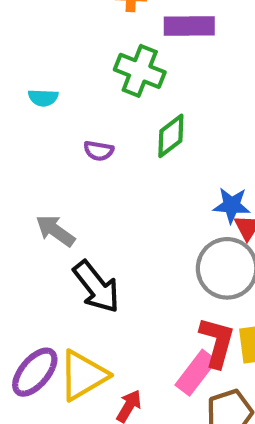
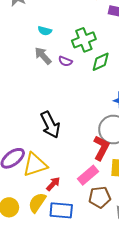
green cross: (140, 71) -> (84, 40), moved, turned 35
gray arrow: (55, 231) -> (43, 56), moved
red L-shape: (217, 342) -> (101, 148), moved

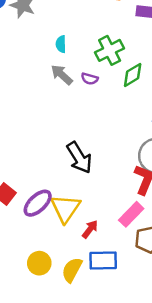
cyan semicircle: (45, 31) -> (61, 44), turned 80
yellow triangle: (35, 165) -> (65, 208), turned -32
yellow semicircle: (37, 203) -> (72, 270), moved

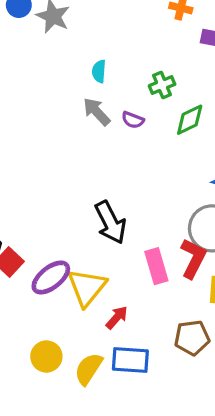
green cross: (110, 50) -> (162, 85), size x0.7
pink rectangle: (131, 214) -> (156, 266), moved, turned -65

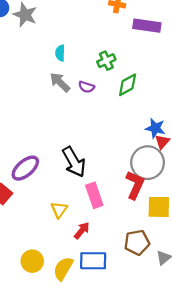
pink rectangle: (156, 266) -> (94, 195), moved
purple ellipse: (51, 277) -> (25, 168), moved
yellow triangle: (87, 287) -> (59, 210), size x0.6

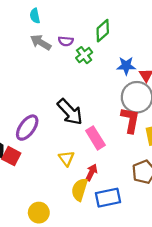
green cross: (106, 61) -> (84, 55), moved
blue star: (155, 128) -> (126, 66), moved
yellow circle: (32, 261) -> (39, 213), moved
yellow semicircle: (63, 269) -> (79, 189), moved

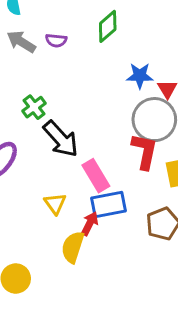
green cross: (84, 55) -> (34, 107), moved
blue rectangle: (108, 198) -> (109, 204), moved

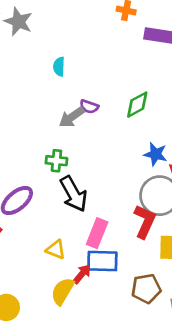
gray arrow: (21, 42) -> (72, 117), moved, turned -80
green cross: (34, 107) -> (56, 161), turned 30
pink rectangle: (96, 176) -> (97, 233), turned 40
yellow triangle: (55, 204) -> (56, 250), turned -45

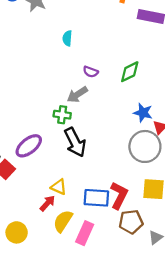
gray arrow: (72, 117) -> (77, 94), moved
red L-shape: (145, 221) -> (119, 195), moved
pink rectangle: (97, 233) -> (85, 233), moved
red arrow: (82, 274) -> (47, 203), moved

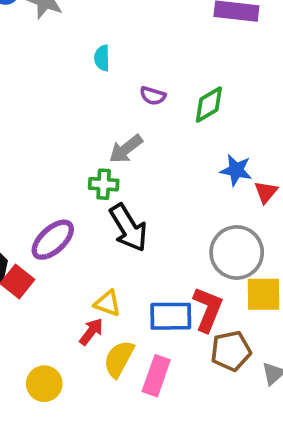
purple semicircle: (91, 72) -> (153, 96), moved
gray circle: (145, 146) -> (237, 252), moved

